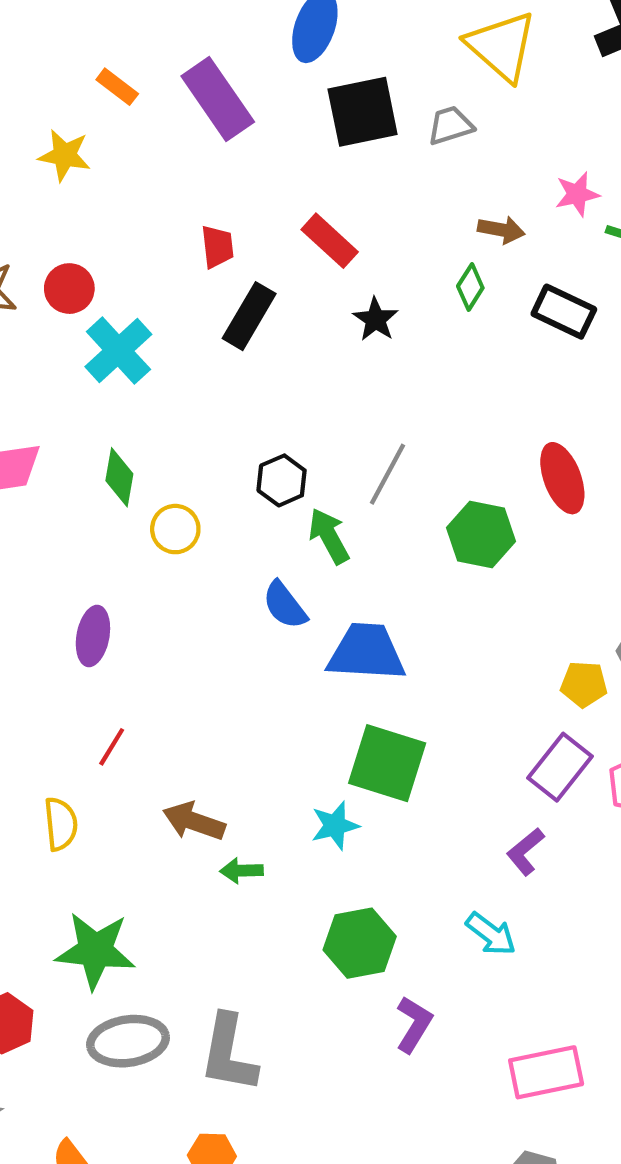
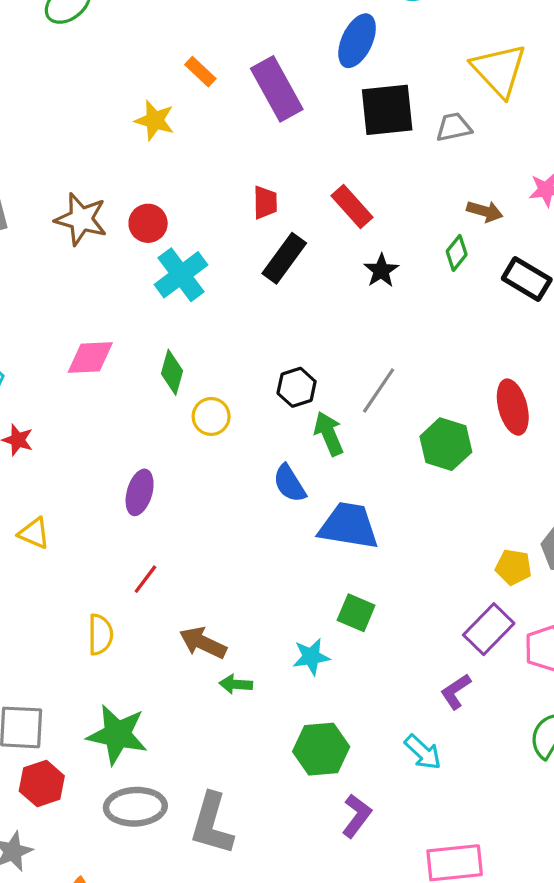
green square: (387, 763) -> (356, 613), size x0.6

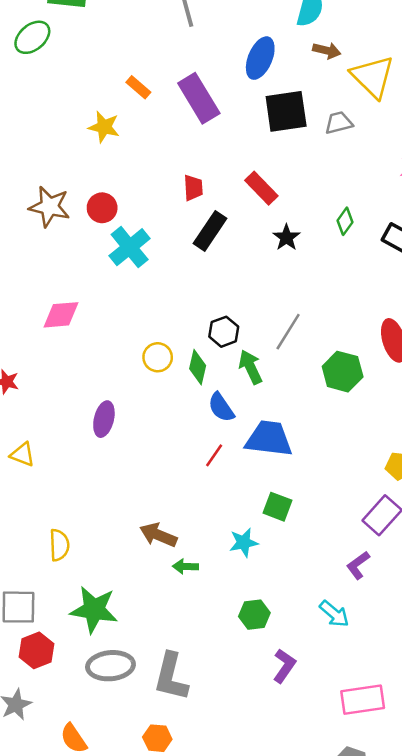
brown arrow: (485, 211) -> (327, 51), moved
green diamond: (172, 372) -> (198, 367), moved
red line: (145, 579) -> (214, 455), moved
yellow semicircle: (100, 635) -> (59, 545), moved
green hexagon: (321, 749) -> (254, 615), size x0.7

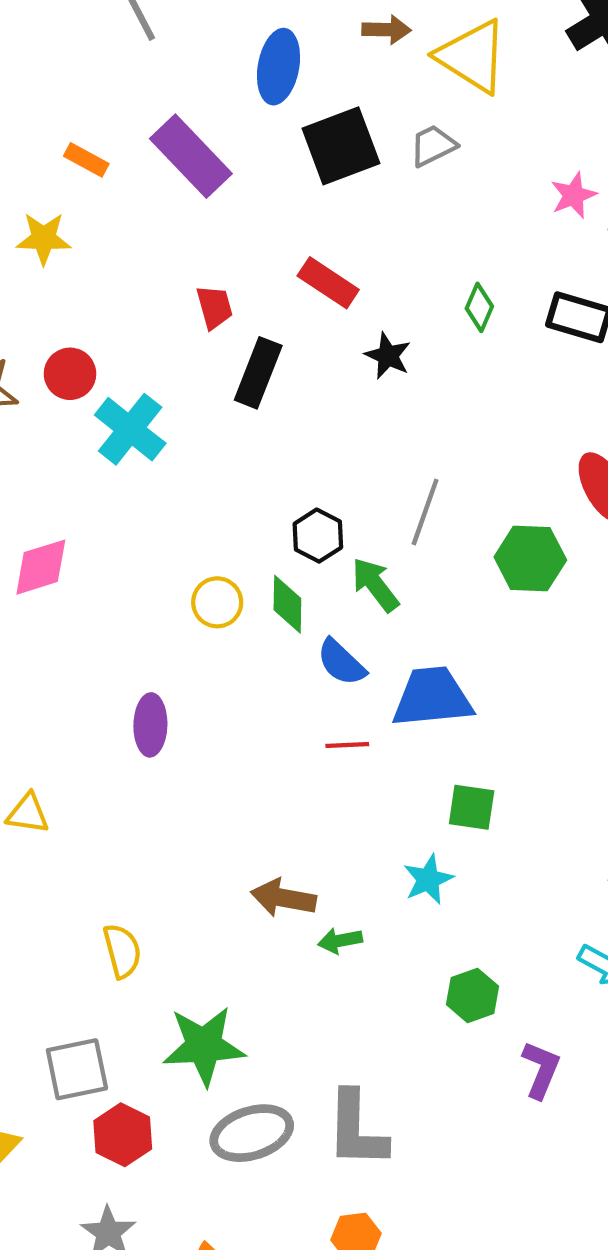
red line: (214, 455) -> (347, 745), turned 65

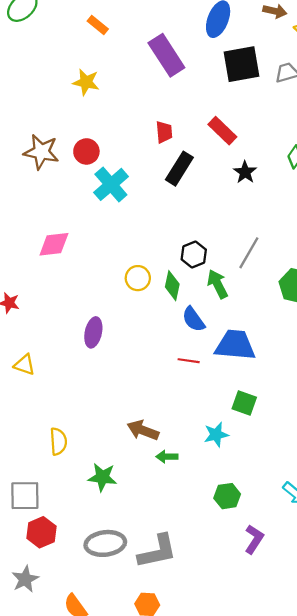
orange rectangle: (86, 160) -> (98, 25), moved
green star: (204, 1046) -> (102, 477), moved, size x0.7
gray L-shape: (356, 1129) -> (157, 551), turned -114

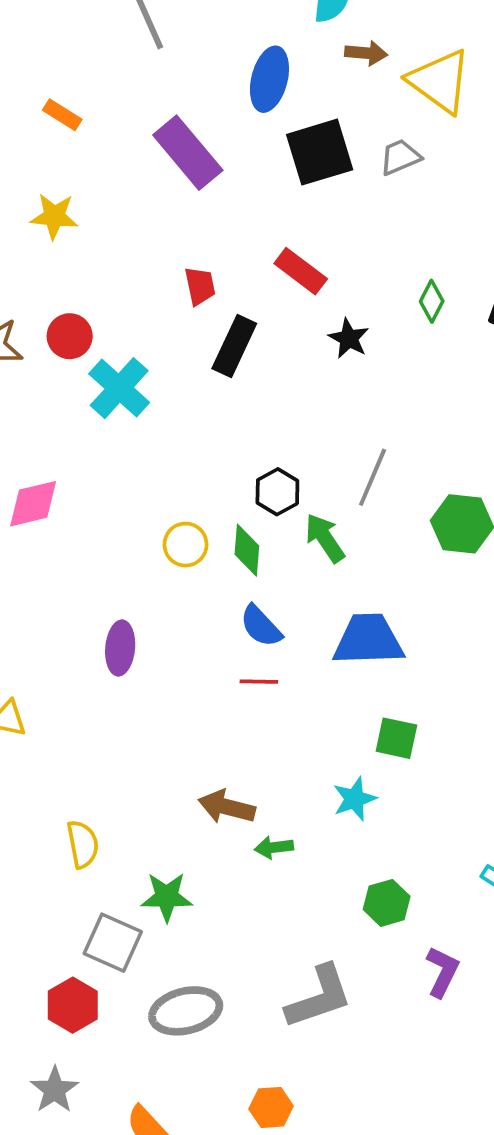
blue semicircle: (193, 319) -> (261, 626), moved
red line: (189, 361) -> (259, 682), moved
gray square: (25, 496) -> (113, 943), moved, turned 32
gray L-shape: (157, 551) -> (319, 997), moved

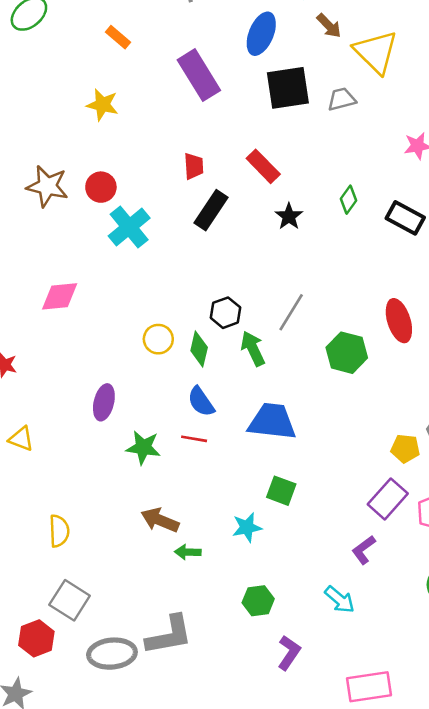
brown arrow: (366, 53) -> (329, 26), turned 32
green star: (167, 897) -> (143, 447), moved
gray L-shape: (319, 997) -> (169, 635), moved

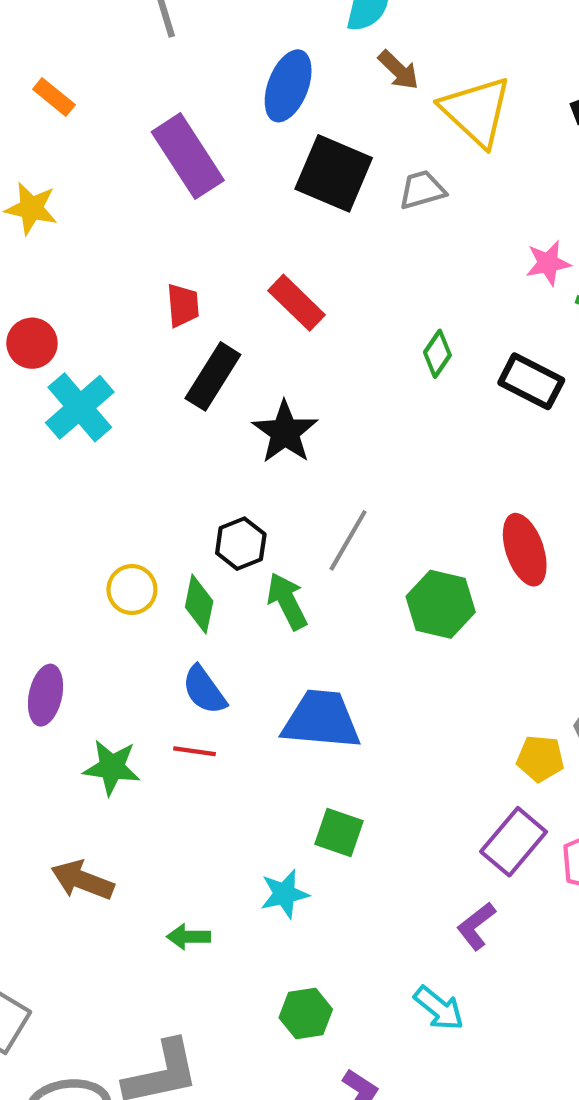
black square: (288, 88) -> (334, 173), turned 33
black star: (289, 216) -> (285, 432), moved, size x1.4
brown arrow: (160, 520) -> (82, 880), moved

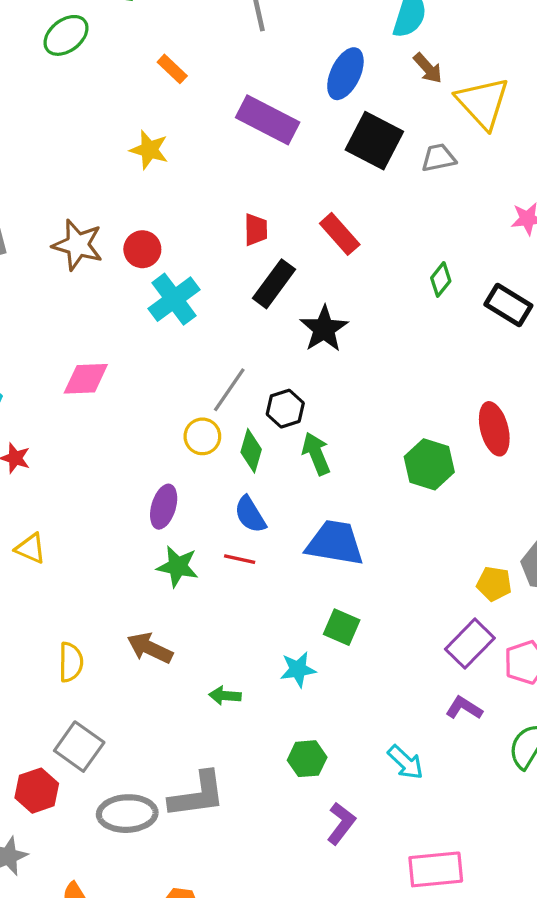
purple rectangle: (188, 156) -> (268, 120), turned -34
gray line: (348, 540) -> (229, 390), moved
purple ellipse: (45, 695) -> (164, 507), moved
purple L-shape: (476, 926) -> (464, 708), moved, turned 66

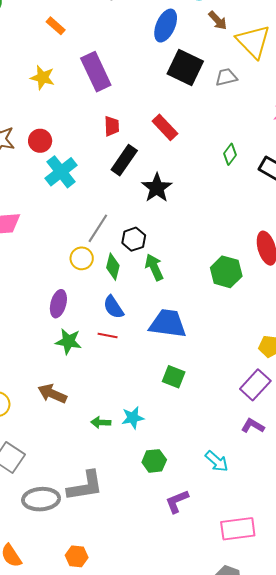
purple rectangle: (268, 120) -> (96, 72), moved, turned 39
cyan star: (298, 669) -> (133, 418), moved
purple L-shape: (341, 823) -> (177, 501), turned -148

